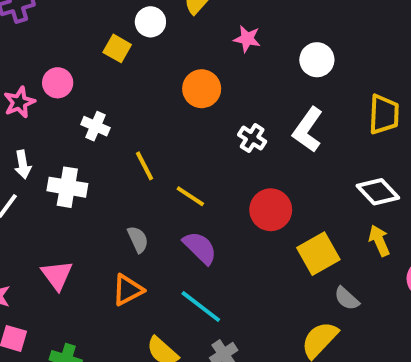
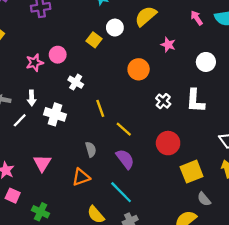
white L-shape: (308, 130) -> (195, 101), turned -40

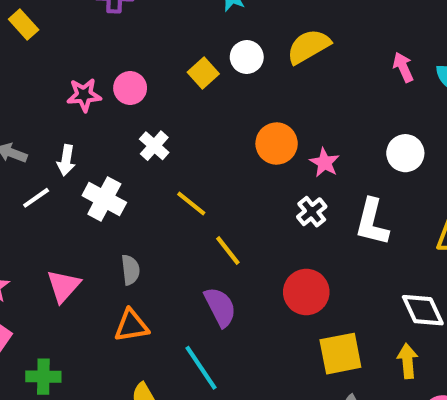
pink star: (168, 45) -> (325, 163), moved
yellow line: (100, 108) -> (191, 203), turned -42
gray semicircle: (91, 149) -> (130, 270), moved
green cross: (41, 212) -> (43, 377), turned -35

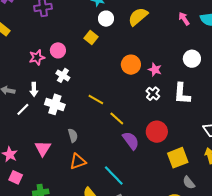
white circle: (247, 57) -> (106, 19), moved
white cross: (154, 146) -> (63, 75), moved
purple semicircle: (220, 307) -> (131, 141), moved

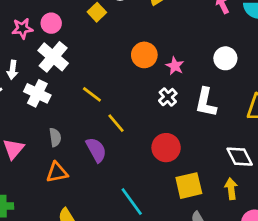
white cross: (63, 75) -> (53, 57), size x1.6
purple semicircle: (131, 141) -> (96, 150), moved
cyan line: (114, 176) -> (132, 202), moved

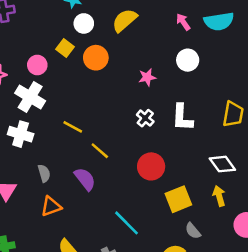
pink circle: (51, 23) -> (37, 65), moved
orange circle: (144, 55) -> (96, 58), moved
white circle: (225, 58) -> (188, 60), moved
pink star: (175, 66) -> (147, 77), moved, turned -30

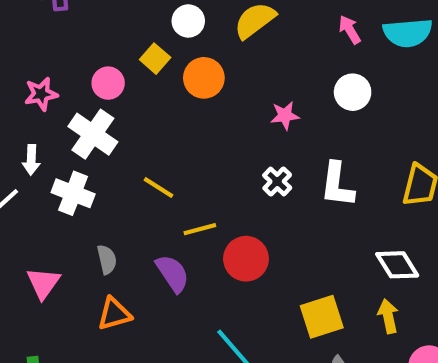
yellow line: (100, 151) -> (200, 229), turned -60
red circle: (151, 166) -> (246, 259), moved

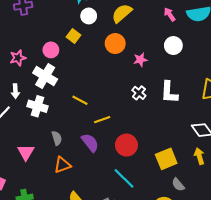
orange circle: (204, 78) -> (115, 44), moved
red circle: (246, 259) -> (126, 145), moved

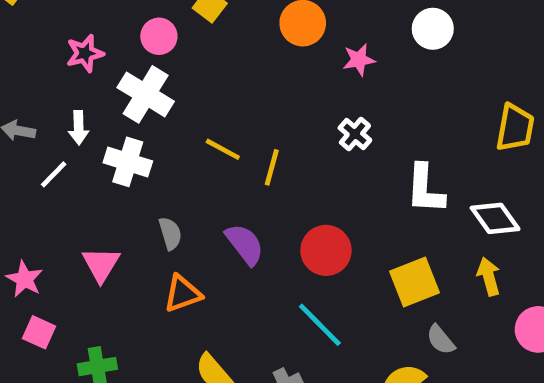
white L-shape: (169, 92) -> (425, 189), moved
yellow line: (102, 120) -> (272, 167), moved, turned -56

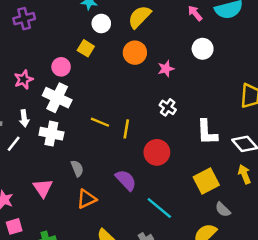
purple semicircle: (245, 244) -> (126, 180), moved
red circle: (326, 250) -> (157, 152), moved
pink square: (39, 332) -> (14, 226), turned -35

